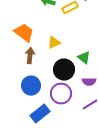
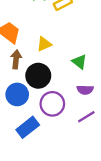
black circle: (64, 70) -> (38, 76), moved

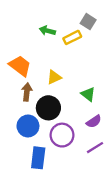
purple semicircle: (85, 90) -> (94, 121), turned -35
blue rectangle: (28, 127) -> (38, 158), turned -45

